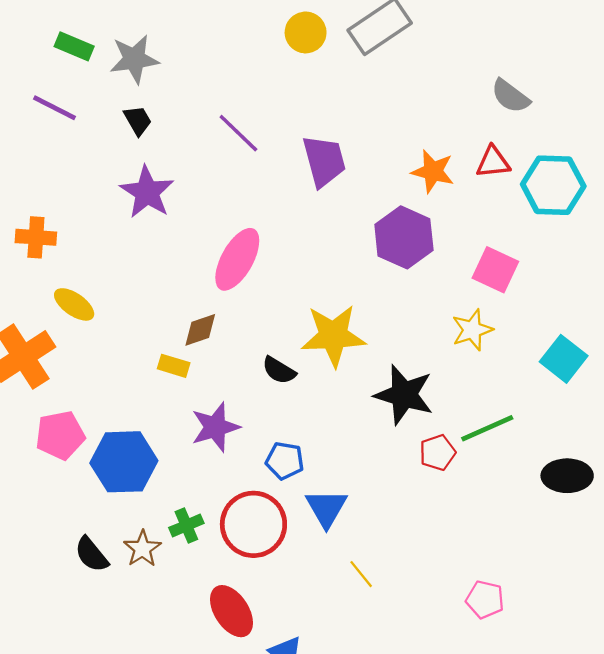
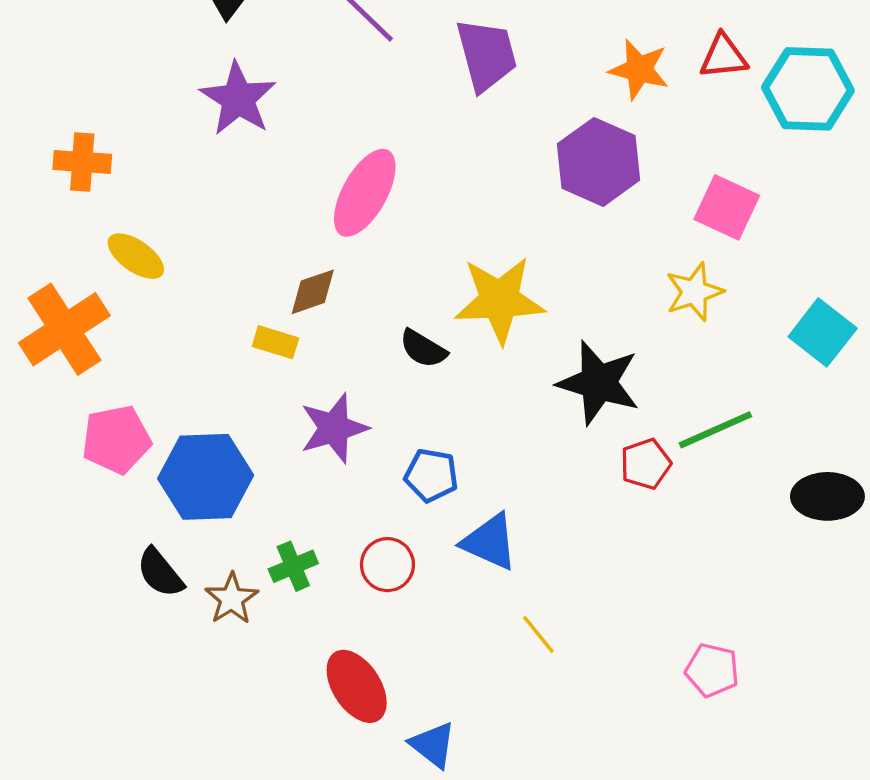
blue triangle: (326, 508) -> (490, 542), turned -36
red circle: (253, 524) -> (387, 565), size x0.6
black semicircle: (91, 554) -> (160, 573), moved

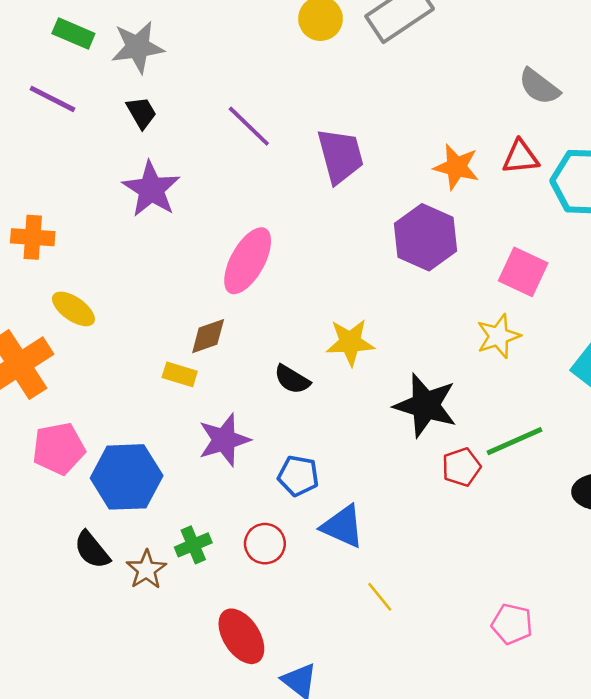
yellow star: (499, 300) -> (350, 342), size x0.7

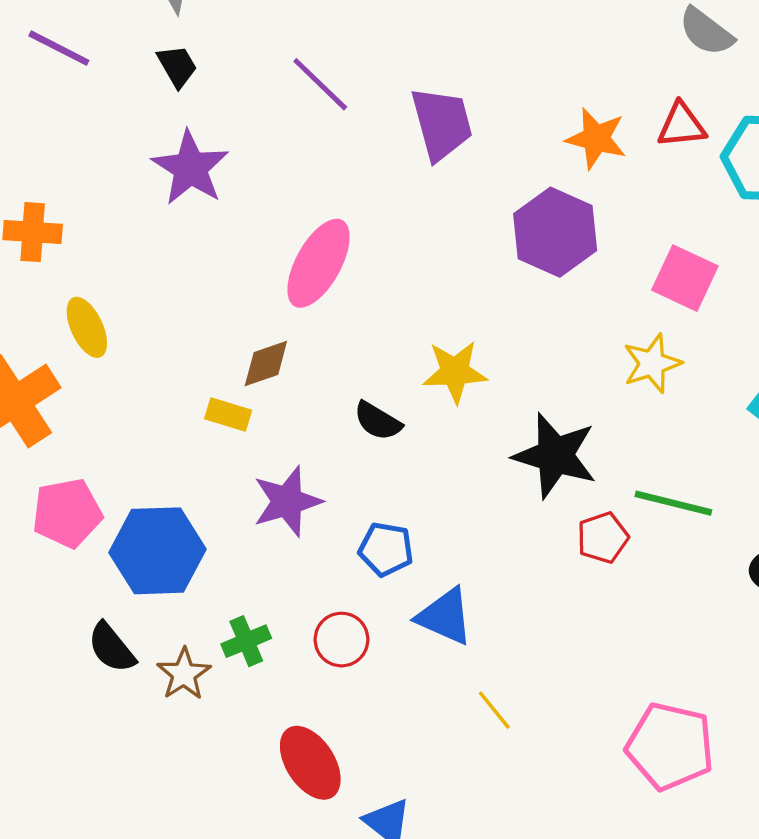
yellow ellipse: (73, 309) -> (87, 327), turned 30
green line: (514, 441) -> (673, 503), turned 38
pink pentagon: (512, 624) -> (670, 746), size x1.6

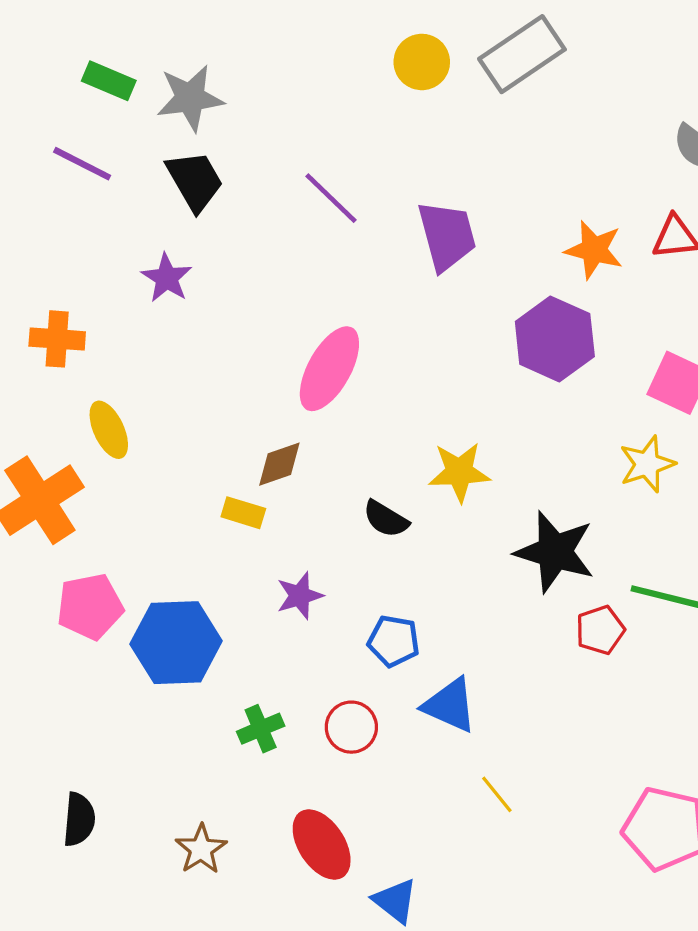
black trapezoid: (177, 66) -> (195, 181), size x1.5
purple star: (190, 168) -> (167, 278), moved, size x0.7
purple star: (287, 501) -> (300, 596), size x0.7
black semicircle: (111, 648) -> (79, 819), moved, turned -136
brown star: (184, 674) -> (201, 849), moved

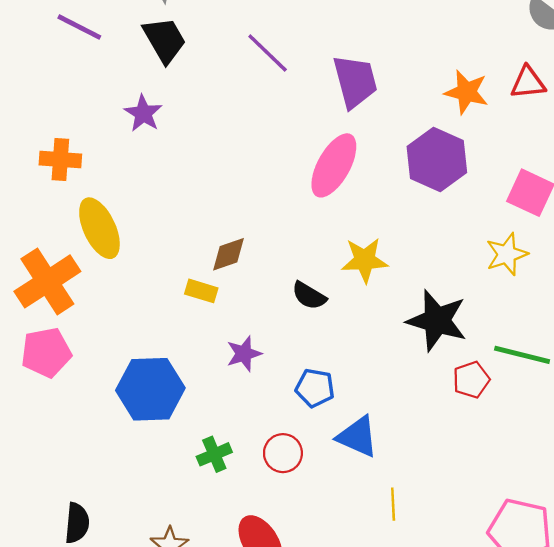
pink ellipse: (329, 369) -> (334, 165), moved
yellow ellipse: (109, 430) -> (99, 228), size x1.4
pink pentagon: (90, 607) -> (46, 352), moved
yellow line: (497, 794) -> (393, 504), turned 36

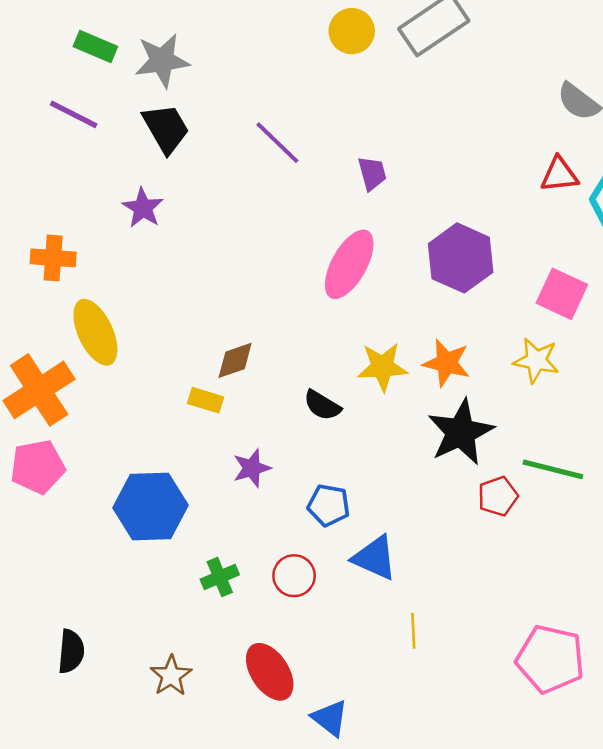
purple trapezoid: (355, 81) -> (372, 173), size x0.6
orange star: (466, 92) -> (447, 363), moved
yellow star: (507, 254) -> (536, 360), turned 30
black star: (437, 321) -> (461, 432), turned 30

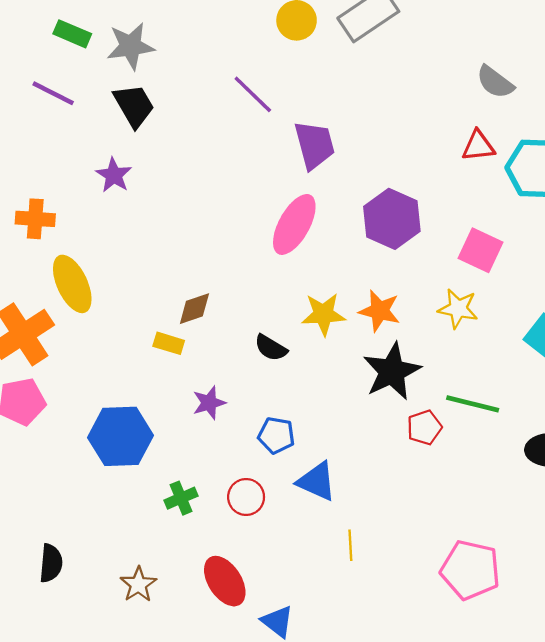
purple line: (277, 143) -> (253, 94), moved
purple trapezoid: (372, 173) -> (314, 145), size x1.6

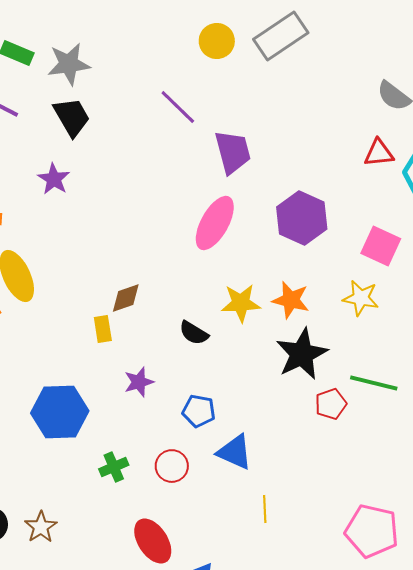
yellow rectangle: (169, 343) -> (103, 329), turned 64
brown star: (138, 584) -> (41, 527), moved

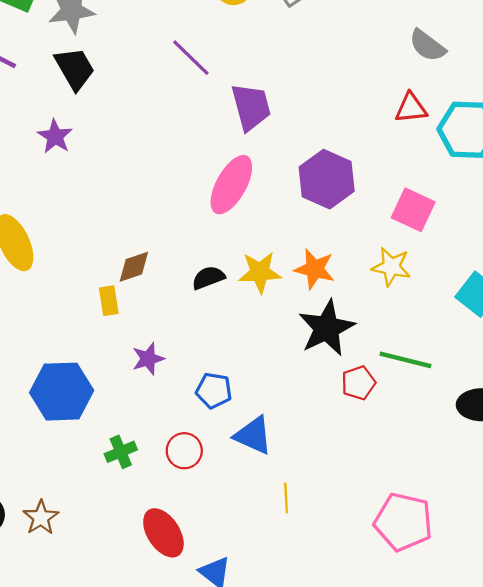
black semicircle: (194, 333) -> (208, 278), moved, turned 128

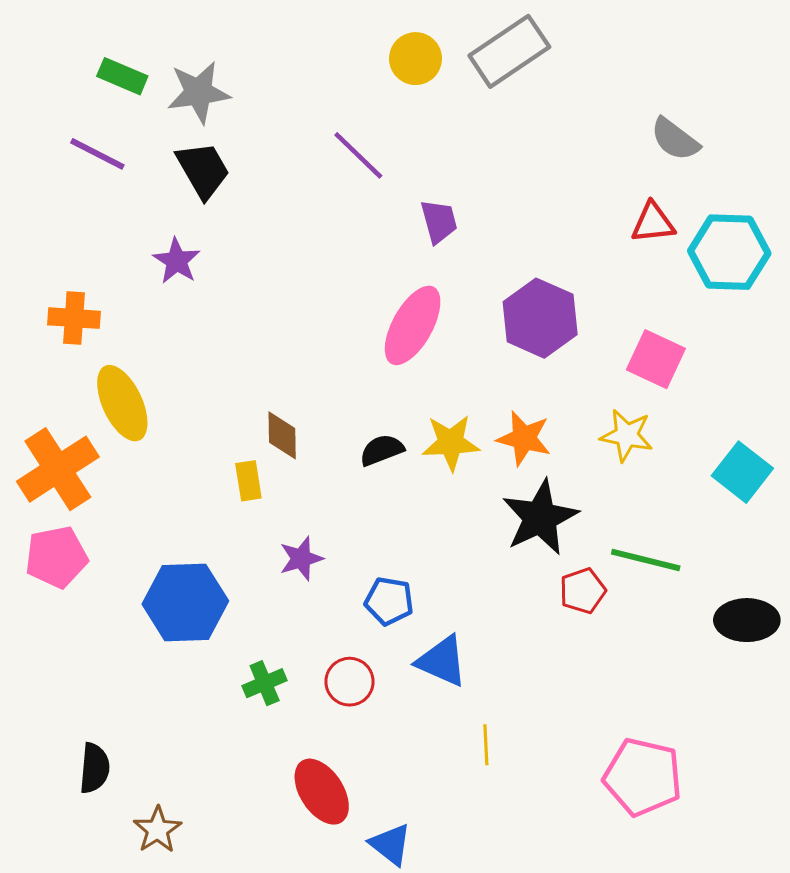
purple trapezoid: (251, 107) -> (439, 221), size x0.7
brown diamond: (134, 267) -> (282, 435), turned -72
brown star: (41, 518) -> (157, 830), moved

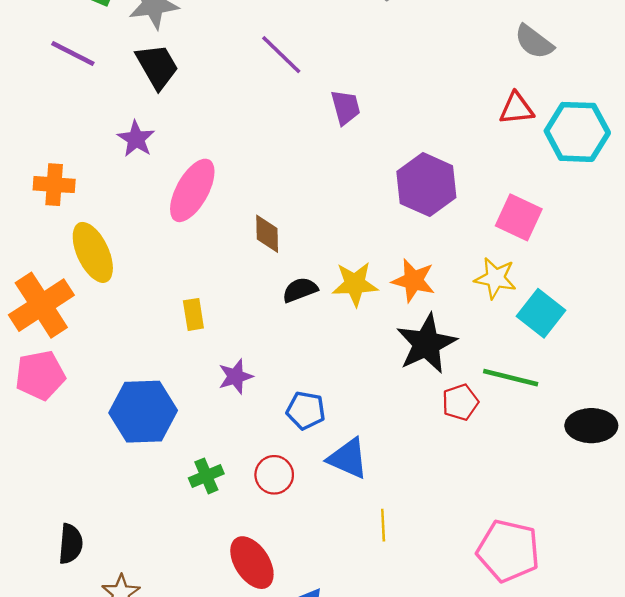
pink ellipse: (413, 325) -> (192, 190), moved
brown diamond: (282, 435) -> (267, 234), moved
cyan square: (742, 472) -> (541, 313), moved

